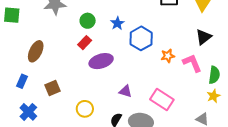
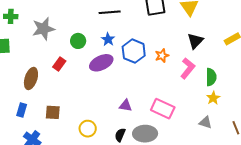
red rectangle: (85, 43) -> (59, 64), moved
orange star: (168, 56) -> (162, 56), moved
purple ellipse: (101, 61) -> (101, 63), moved
pink L-shape: (192, 63) -> (188, 68), turned 70
brown square: (53, 88) -> (53, 112), turned 35

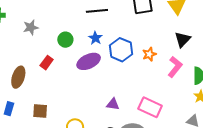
gray star: (43, 29) -> (31, 27), size x0.7

